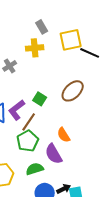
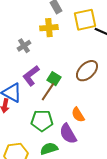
purple L-shape: (17, 110) -> (31, 76), moved
brown line: (29, 122) -> (48, 92), moved
green pentagon: (28, 141) -> (42, 121), turned 30

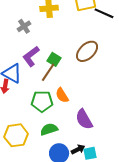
orange semicircle: (78, 115) -> (62, 95), moved
purple semicircle: (68, 134) -> (84, 119), moved

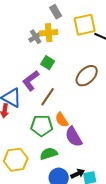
gray cross: (24, 26) -> (36, 37), moved
green square: (54, 59) -> (48, 63), moved
purple semicircle: (84, 119) -> (74, 137), moved

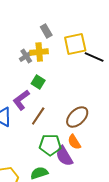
brown ellipse: (87, 76) -> (77, 117), moved
orange semicircle: (62, 120) -> (74, 142), moved
green pentagon: (42, 126) -> (50, 145), moved

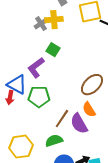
brown line: (38, 116) -> (62, 119), moved
green pentagon: (50, 145) -> (39, 97), moved

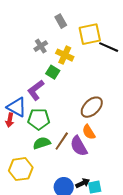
yellow cross: (54, 20) -> (65, 55), moved, turned 30
green semicircle: (54, 141) -> (42, 143), moved

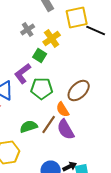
yellow cross: (65, 55) -> (52, 39), turned 30
green pentagon: (39, 119) -> (42, 89), moved
orange semicircle: (89, 132) -> (63, 110), moved

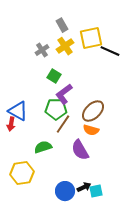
yellow cross: (52, 39) -> (65, 46), moved
purple L-shape: (23, 74) -> (64, 94), moved
orange semicircle: (63, 110) -> (91, 130), moved, turned -42
brown line: (49, 125) -> (63, 124), moved

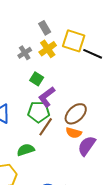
yellow square: (91, 38) -> (74, 41), turned 30
purple semicircle: (80, 150) -> (87, 146), moved, turned 65

